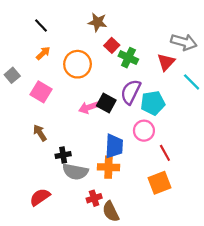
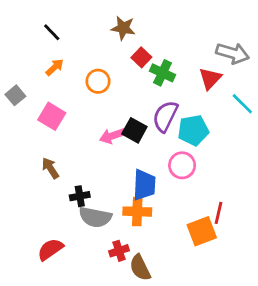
orange circle: (78, 64) -> (98, 81), size x0.7
red line: (165, 153) -> (219, 213), moved, turned 42

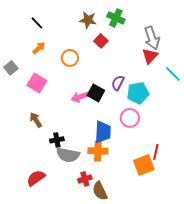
gray arrow: (233, 53) -> (152, 38), moved, turned 55
green cross: (162, 73) -> (116, 18), moved
purple semicircle: (165, 116) -> (118, 83), size x0.7

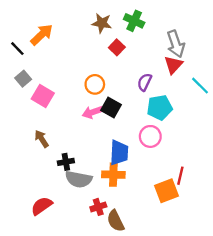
black line: (37, 23) -> (17, 49), moved
orange arrow: (39, 48) -> (42, 35), moved, size x1.5
orange circle: (70, 58) -> (95, 84), moved
gray square: (11, 68) -> (23, 79), moved
purple semicircle: (118, 83) -> (145, 82), moved

